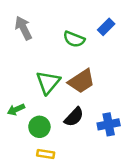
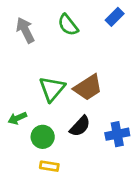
blue rectangle: (106, 27) -> (115, 17), moved
green semicircle: (74, 39) -> (68, 25), moved, turned 30

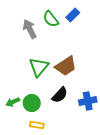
blue rectangle: (115, 17) -> (73, 15), moved
gray arrow: (25, 30) -> (30, 29), moved
green arrow: (17, 118) -> (13, 102), moved

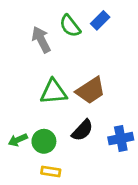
green triangle: (39, 67) -> (54, 92), turned 45

